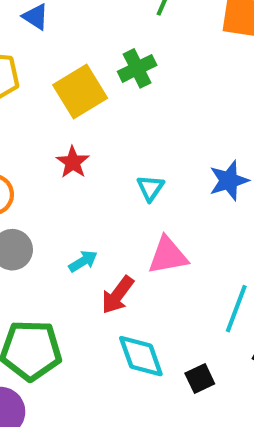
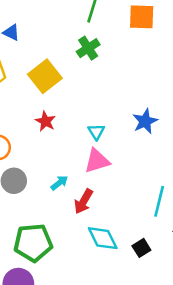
green cross: (137, 68) -> (88, 48), moved
pink triangle: (168, 256) -> (97, 161), moved

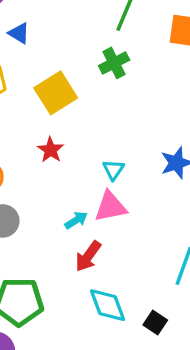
cyan arrow: (59, 183) -> (76, 220), moved
black square: (141, 248) -> (155, 323), turned -30

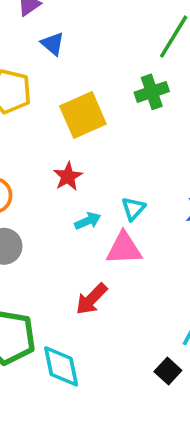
cyan arrow: (76, 220) -> (88, 221), moved
cyan diamond: (108, 305) -> (61, 366), moved
black square: (155, 323) -> (168, 371), moved

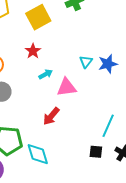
cyan triangle: (133, 209) -> (86, 62), moved
black square: (168, 371) -> (96, 152), turned -32

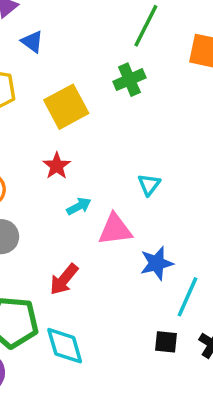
blue star: (108, 64) -> (157, 263), moved
red arrow: (51, 116) -> (64, 279), moved

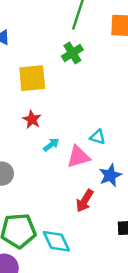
yellow square: (66, 107) -> (32, 78), turned 32
cyan triangle: (149, 185) -> (98, 137), moved, turned -42
red arrow: (64, 279) -> (85, 201), moved

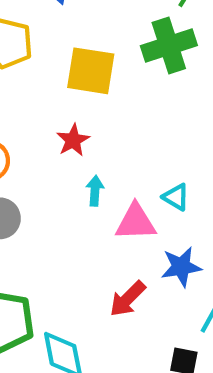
green cross: (72, 53) -> (169, 46), size x1.4
cyan arrow: (51, 145) -> (95, 191), turned -63

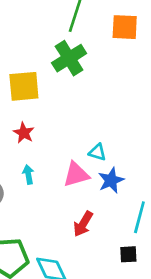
cyan arrow: (95, 191) -> (28, 174), moved
blue star: (181, 267) -> (111, 180), moved

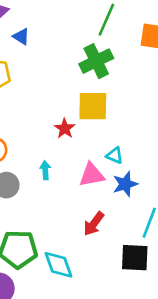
yellow square: (24, 86) -> (93, 106), moved
red star: (24, 133) -> (65, 128), moved
black square: (128, 254) -> (135, 258), size x1.6

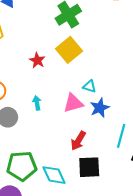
yellow square: (93, 106) -> (69, 50), turned -35
red star: (65, 128) -> (37, 60), moved
black square: (135, 258) -> (89, 167), moved

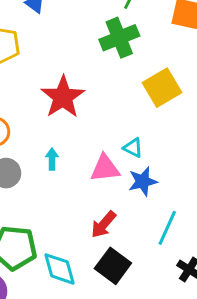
yellow square: (69, 50) -> (162, 88), moved
red star: (37, 60) -> (63, 97), size x1.8
black square: (89, 167) -> (113, 266), turned 30

